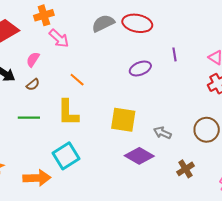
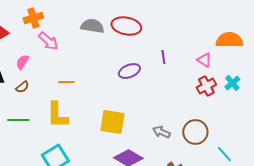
gray semicircle: (103, 23) -> (92, 26), turned 35
orange line: (77, 80) -> (66, 82), turned -42
gray arrow: (162, 133) -> (161, 132), moved

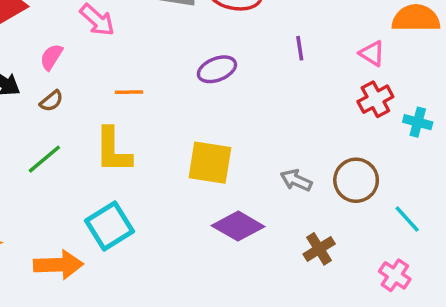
purple ellipse: (129, 71) -> (217, 69), moved
cyan cross: (232, 83) -> (418, 122), moved, turned -35
green line: (18, 120) -> (44, 159), turned -40

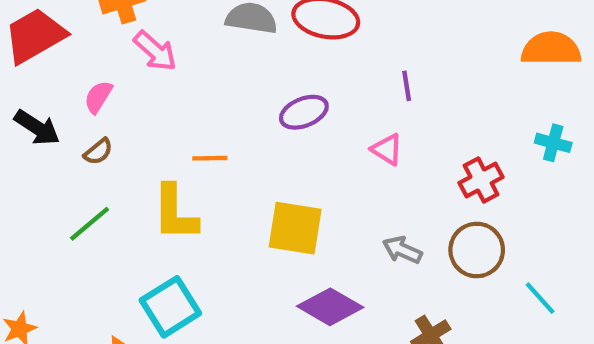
pink triangle: (372, 53) -> (387, 149), moved
orange line: (129, 92) -> (210, 158), moved
red cross: (375, 99) -> (481, 180), moved
cyan cross: (418, 122) -> (553, 143), moved

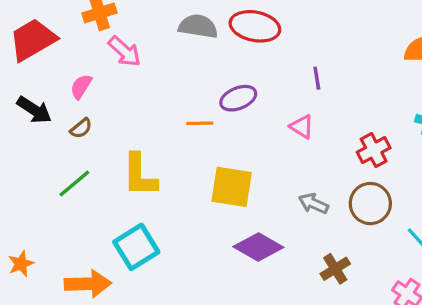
orange line: (210, 158) -> (200, 123), moved

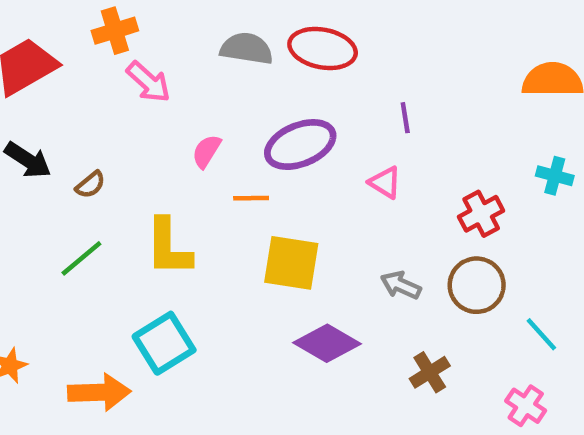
pink semicircle: (81, 86) -> (206, 151), moved
purple ellipse: (238, 98) -> (300, 145), size x1.4
orange line: (200, 123) -> (251, 198), moved

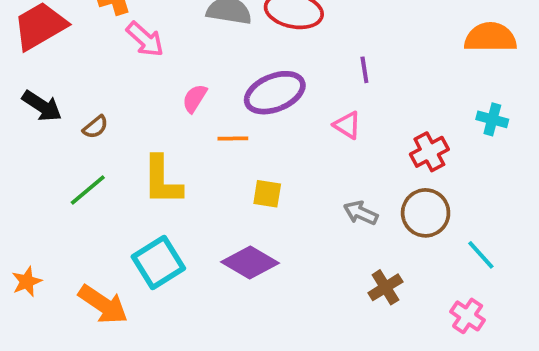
yellow square: (291, 263) -> (267, 194), size x0.6
purple diamond: (327, 343) -> (250, 262), moved
orange arrow: (99, 392) -> (103, 304), turned 36

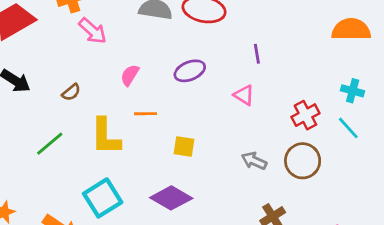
purple ellipse: (275, 93) -> (190, 71), size x0.7
brown semicircle: (95, 127) -> (71, 92), moved
orange line: (233, 138) -> (145, 114), moved
cyan line: (481, 255) -> (348, 128), moved

